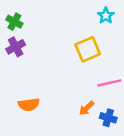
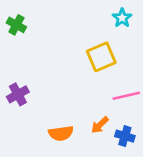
purple cross: (16, 47) -> (18, 94), moved
orange semicircle: (29, 105) -> (61, 133), moved

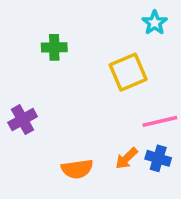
green cross: (16, 25) -> (54, 47), moved, turned -30
blue cross: (125, 136) -> (158, 158), moved

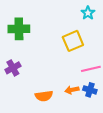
green cross: (54, 47) -> (19, 29), moved, size x1.5
orange arrow: (126, 158) -> (72, 90), turned 32

